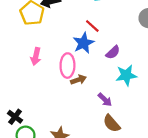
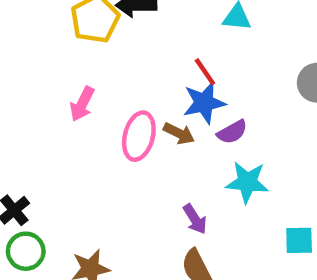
blue star: (83, 43) -> (204, 103), moved
brown arrow: (78, 80) -> (179, 133), moved, turned 32

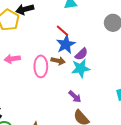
pink arrow: (82, 104) -> (12, 59), turned 70
cyan star: (247, 182) -> (81, 68), moved

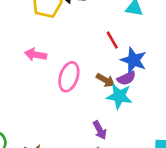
blue star: (66, 44) -> (134, 60), moved, turned 30
brown arrow: (58, 61) -> (105, 80), moved

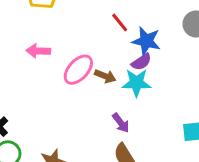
pink ellipse: (69, 77) -> (78, 70), turned 32
brown arrow: (105, 80) -> (105, 76), moved

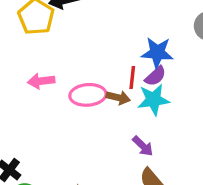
red line: (120, 23) -> (132, 77), moved, turned 54
pink ellipse: (78, 70) -> (88, 95), turned 52

